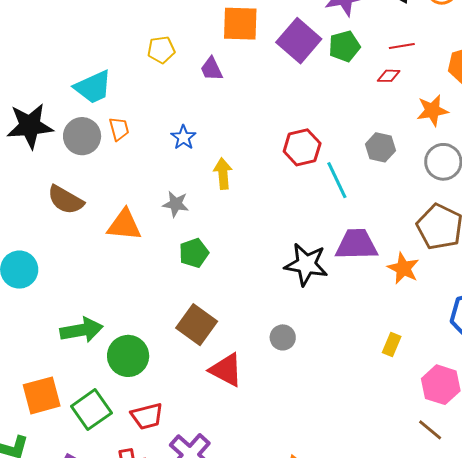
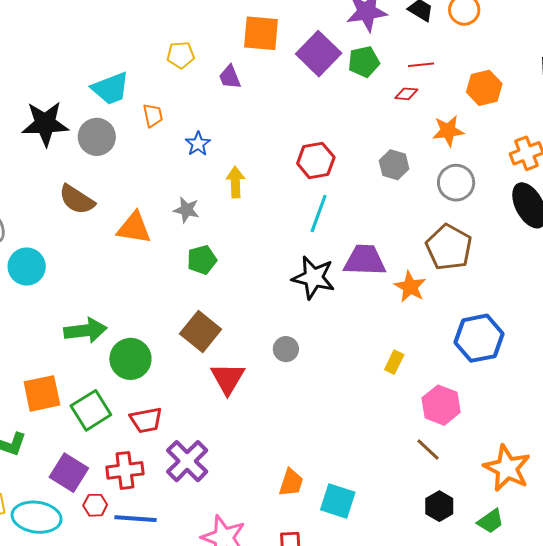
orange trapezoid: (119, 129) -> (153, 115), moved
cyan line: (337, 180) -> (319, 214), moved, turned 42
red triangle: (226, 370) -> (228, 378), turned 30

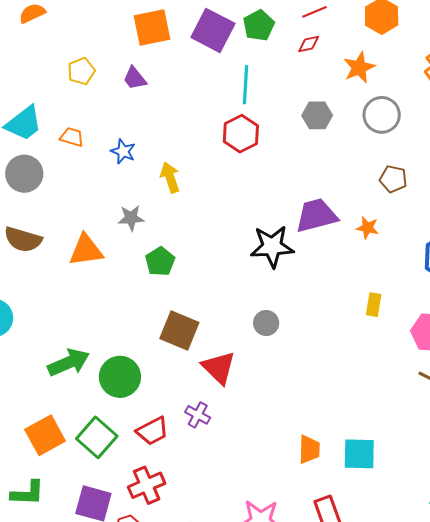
orange trapezoid: (153, 115) -> (72, 137), turned -45
cyan line: (319, 214) -> (245, 85), moved
brown pentagon: (449, 247) -> (393, 179), size x0.6
orange star: (410, 287) -> (367, 228), size x0.7
purple cross: (187, 461) -> (198, 415), moved, size x0.6

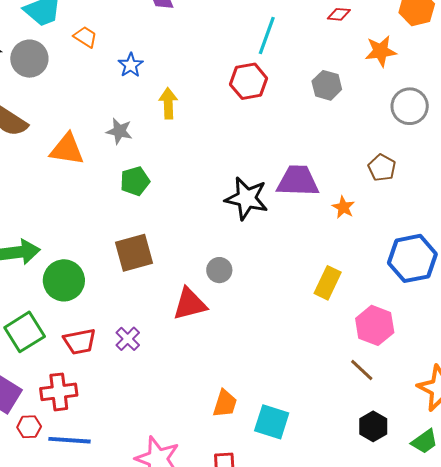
gray circle: (382, 115) -> (410, 106), moved
yellow rectangle: (374, 305) -> (328, 283), size x1.4
brown square: (179, 331) -> (134, 253), turned 36
red triangle: (219, 368) -> (190, 304), moved, turned 45

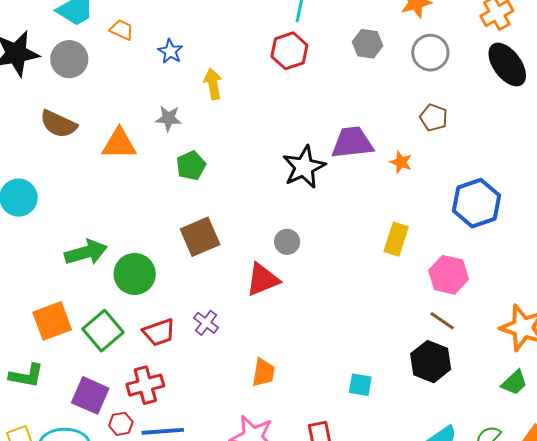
gray circle: (410, 106) -> (430, 53), moved
black star: (247, 198) -> (304, 167), turned -30
orange trapezoid: (225, 403) -> (263, 373), moved
cyan square: (272, 422) -> (360, 385), size x0.7
black hexagon: (373, 426) -> (431, 362), moved, size x1.4

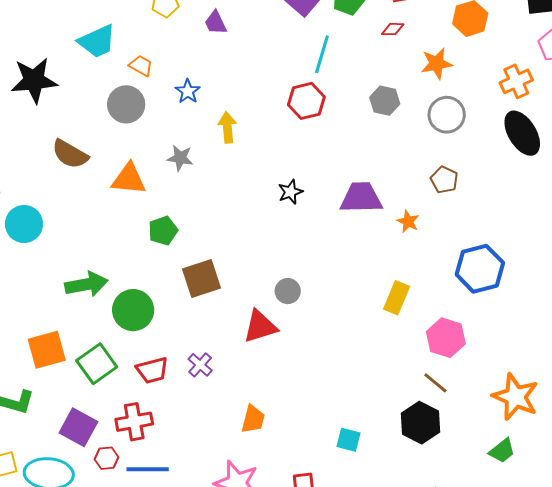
gray circle: (69, 59) -> (126, 104), moved
green pentagon: (191, 166) -> (163, 231), moved
black star: (304, 167) -> (290, 192), moved, size x0.6

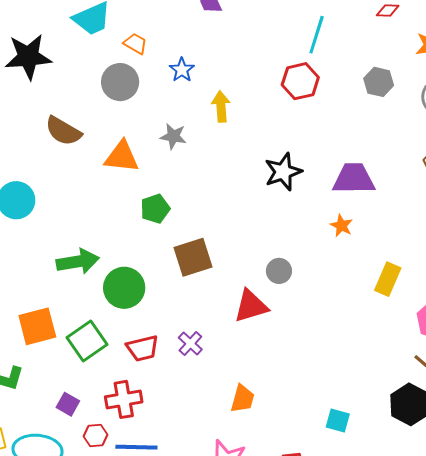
black star: (290, 192) -> (283, 172), size x1.5
orange star: (408, 221) -> (341, 226), moved
purple square: (78, 427) -> (68, 404), size x0.6

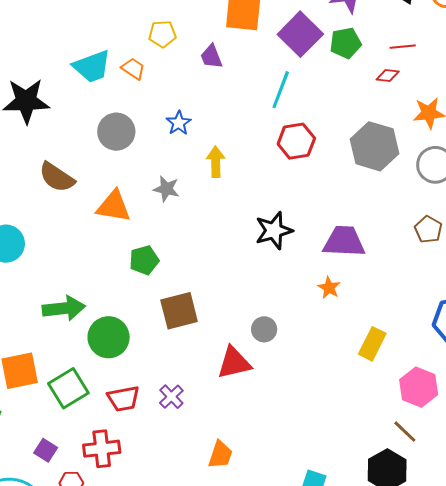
cyan line: (317, 35) -> (281, 90), moved
orange trapezoid: (135, 44) -> (133, 69), moved
gray hexagon: (379, 82) -> (375, 146), size x1.6

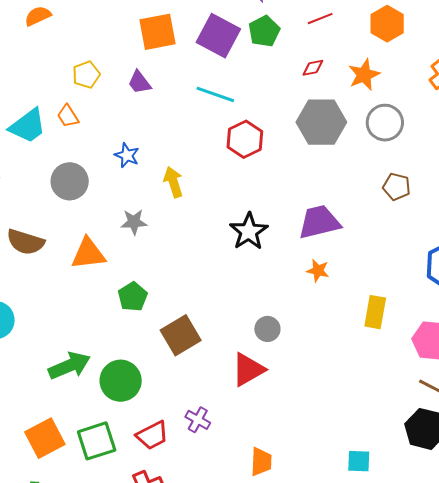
orange trapezoid: (133, 69) -> (68, 116), turned -140
red diamond: (388, 76) -> (313, 68), moved
cyan line: (281, 90) -> (215, 94), turned -75
green square: (68, 388) -> (97, 441), turned 30

